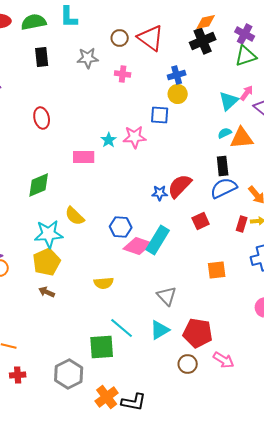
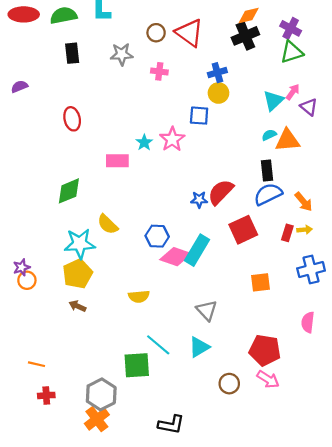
pink star: (135, 137) -> (172, 139), turned -30
red square: (201, 221) -> (243, 230), size x1.5
red pentagon: (198, 333) -> (265, 350), moved
orange cross: (107, 397) -> (97, 419), moved

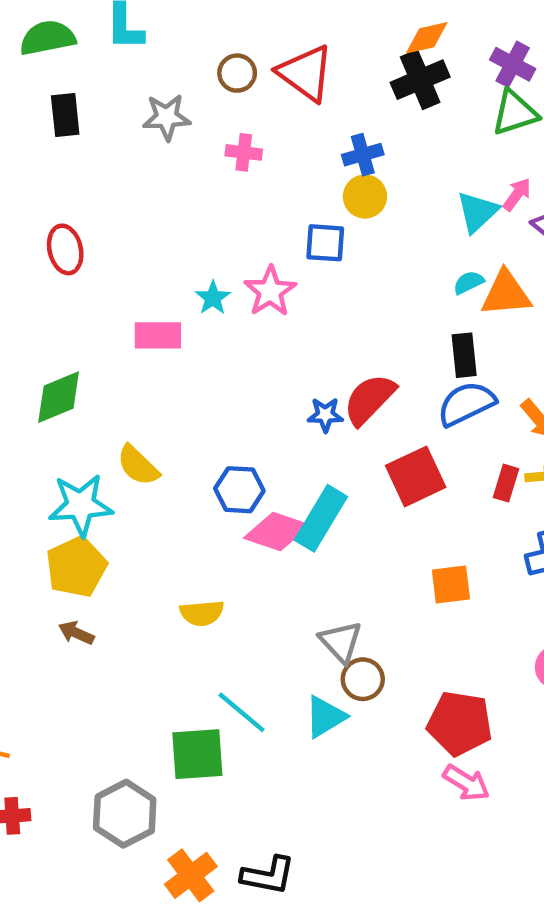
brown circle: (229, 384) -> (363, 679), moved
orange cross: (97, 419) -> (191, 875), moved

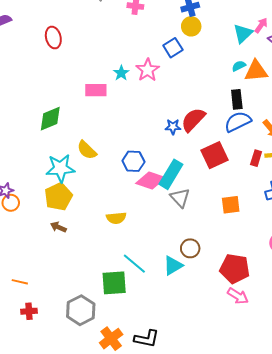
blue square: (325, 243) -> (173, 48), turned -36
red ellipse: (65, 249) -> (53, 38), moved
gray triangle: (341, 642) -> (180, 198), moved

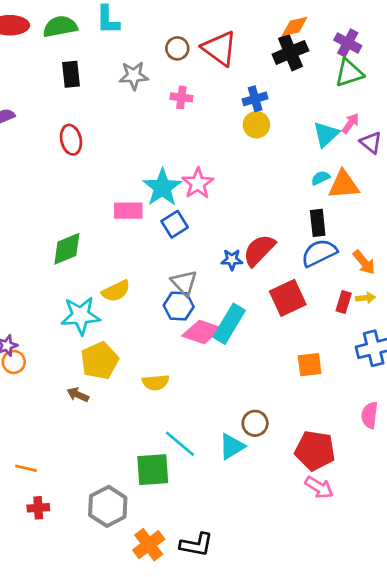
blue square: (173, 48) -> (175, 224), moved
cyan star: (121, 73) -> (162, 187), size x1.8
yellow semicircle: (87, 150) -> (116, 291), turned -70
yellow pentagon: (58, 197) -> (100, 361), moved
gray triangle: (180, 198) -> (184, 283), moved

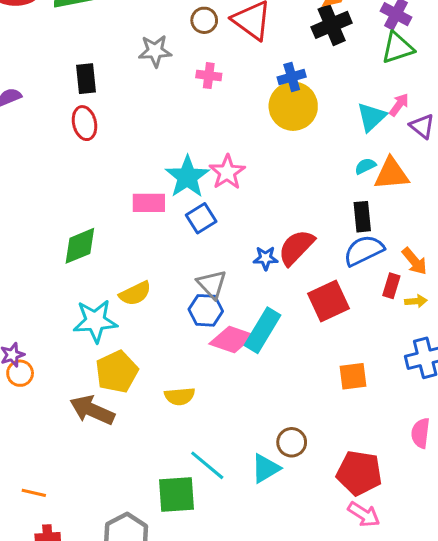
black rectangle: (71, 74) -> (86, 79), moved
yellow circle: (256, 125) -> (293, 106), size x1.6
red rectangle: (344, 302) -> (391, 286), moved
brown arrow: (78, 395) -> (92, 410), size x1.8

